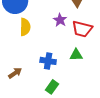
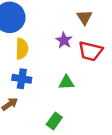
green triangle: (76, 55) -> (66, 82), moved
blue cross: (48, 61) -> (22, 79), moved

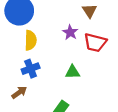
blue cross: (22, 79) -> (31, 69), turned -30

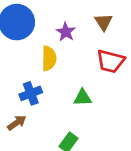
purple star: (70, 32) -> (66, 32), moved
yellow semicircle: (31, 40) -> (49, 58), moved

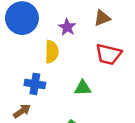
brown triangle: (103, 22) -> (102, 18), turned 42
blue cross: (31, 93) -> (35, 84), turned 30

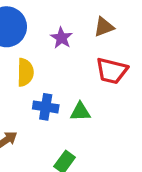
yellow semicircle: (52, 52) -> (25, 72), moved
blue cross: (35, 84) -> (46, 107), moved

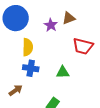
brown triangle: (104, 27) -> (69, 18), moved
blue cross: (46, 107) -> (31, 68), moved

